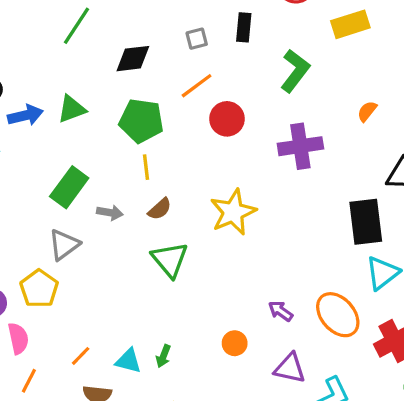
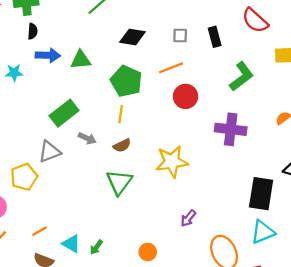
black rectangle: (244, 27) -> (215, 37), turned -36
purple arrow: (281, 311) -> (188, 218), moved, turned -102

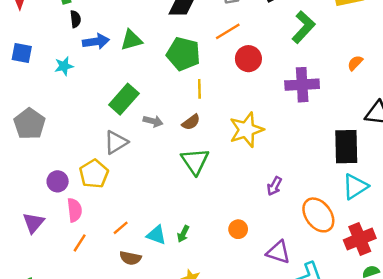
yellow line: (121, 114) -> (199, 89), moved

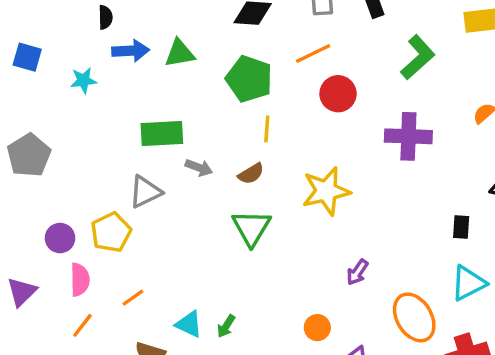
green rectangle: (124, 99) -> (162, 134), turned 40
black rectangle: (346, 147) -> (461, 227), size x0.5
orange line: (121, 228) -> (133, 298), moved
orange circle: (238, 229) -> (317, 328), moved

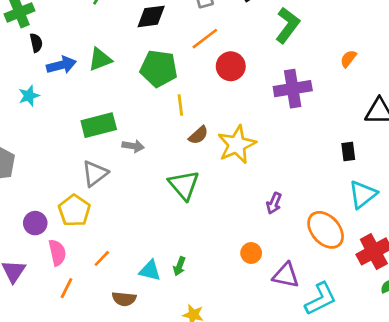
brown semicircle: (251, 174) -> (198, 135), moved

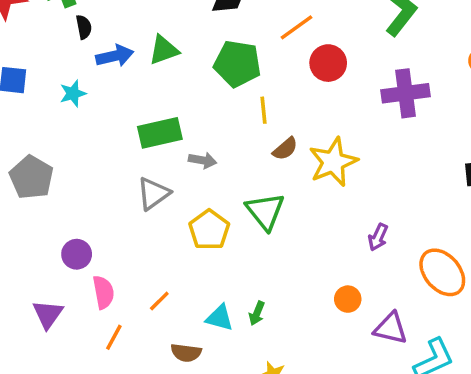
yellow pentagon: (74, 211) -> (209, 230), moved

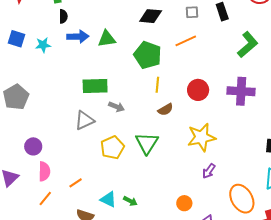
red circle: (328, 63) -> (198, 90), moved
cyan star: (73, 93) -> (43, 45), moved
yellow star: (333, 162) -> (201, 137), moved
green arrow: (257, 313) -> (130, 201), turned -96

